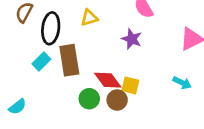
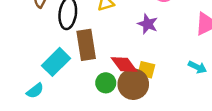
cyan rectangle: (41, 62) -> (56, 62), moved, size x1.5
brown circle: (117, 100) -> (133, 84), size x1.5

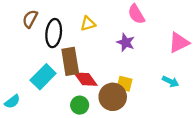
red diamond: (124, 65) -> (86, 79), moved
green circle: (106, 83) -> (80, 105), moved
cyan semicircle: (35, 91) -> (12, 102), moved

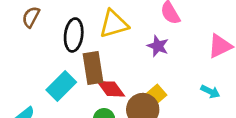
brown semicircle: (30, 19) -> (31, 17), moved
yellow triangle: (88, 24) -> (114, 24), size x1.6
yellow square: (124, 84) -> (156, 94), turned 35

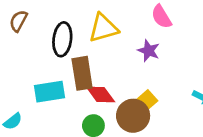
cyan rectangle: (61, 86) -> (50, 92), turned 36

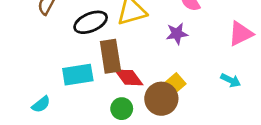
black ellipse: (62, 39) -> (91, 22), turned 60
purple star: (149, 51) -> (177, 34), turned -30

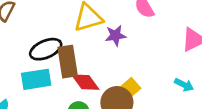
black ellipse: (91, 22) -> (46, 49), moved
purple star: (177, 34) -> (116, 35), moved

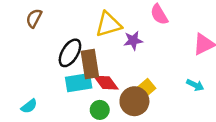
black ellipse: (46, 49) -> (70, 53), turned -36
cyan rectangle: (36, 79) -> (79, 83), moved

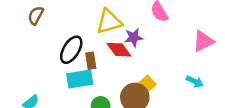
brown rectangle: (90, 64) -> (91, 61), size x0.6
red diamond: (106, 83) -> (119, 50), moved

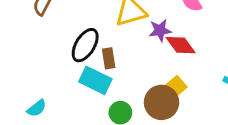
red diamond: (119, 50) -> (181, 45), moved
cyan rectangle: (80, 79) -> (95, 80), turned 35

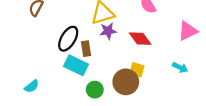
purple star: (160, 30) -> (108, 31), moved
yellow square: (176, 86) -> (137, 70), turned -32

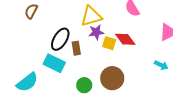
cyan rectangle: (76, 65) -> (54, 63), moved
yellow square: (137, 70) -> (109, 43), moved
cyan semicircle: (32, 86) -> (27, 82), size x1.6

